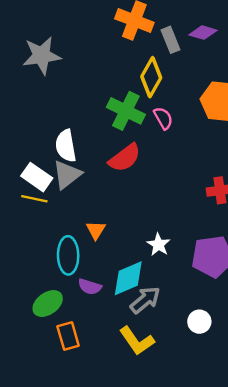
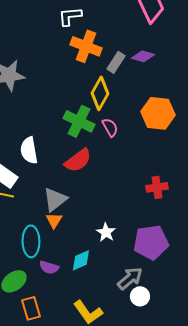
gray rectangle: (170, 40) -> (116, 62), turned 55
gray triangle: (67, 175) -> (55, 199), moved
cyan diamond: (128, 278) -> (81, 260), size x0.7
gray arrow: (145, 300) -> (130, 278), moved

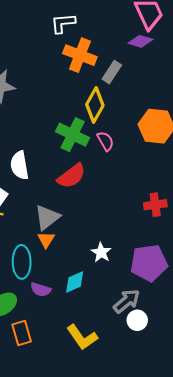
purple diamond: (143, 56) -> (140, 41), moved

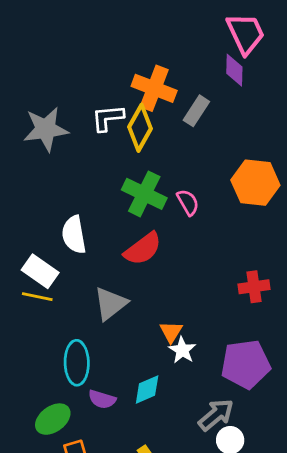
white L-shape: (63, 23) -> (108, 118), moved
purple diamond: (140, 41) -> (234, 70), turned 75
yellow diamond: (95, 105) -> (140, 128), moved
orange triangle: (46, 240) -> (171, 332), moved

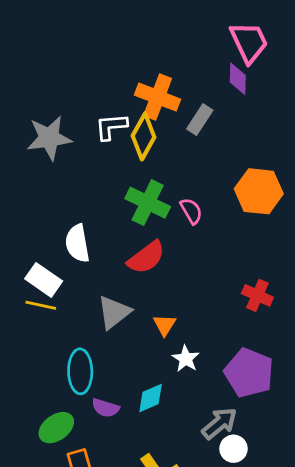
red cross: (254, 287) -> (257, 295), turned 32
orange triangle: (171, 332) -> (165, 325), moved
purple pentagon: (246, 364) -> (249, 373), turned 30

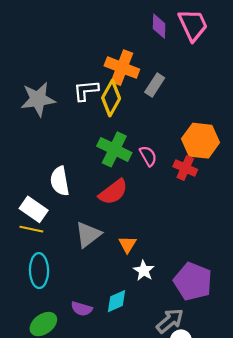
purple diamond: (238, 79) -> (159, 26), moved
red cross: (257, 295) -> (185, 168), moved
cyan ellipse: (80, 371) -> (39, 271), moved

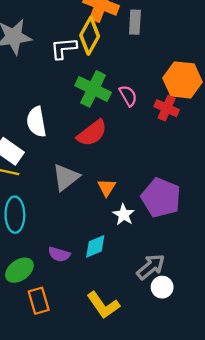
gray rectangle: (155, 85) -> (135, 22), turned -30
white L-shape: (86, 90) -> (64, 48), moved
purple pentagon: (193, 281) -> (161, 198), moved

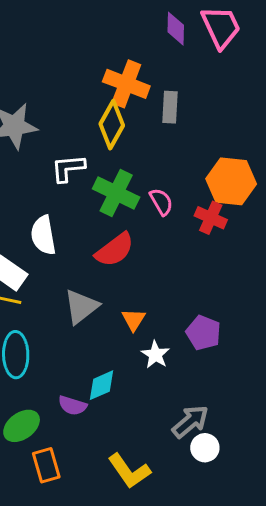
white L-shape: (64, 48) -> (68, 168), moved
purple pentagon: (161, 198) -> (203, 333), size x0.7
cyan diamond: (95, 246) -> (102, 385), moved

